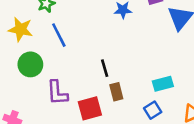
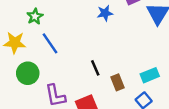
brown rectangle: (116, 92) -> (118, 82), moved

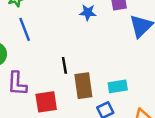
brown rectangle: (118, 82) -> (83, 86), size x1.5

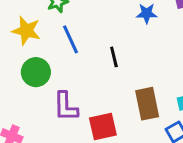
black line: (64, 65) -> (114, 57), moved

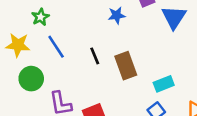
brown rectangle: (147, 104) -> (126, 66), moved

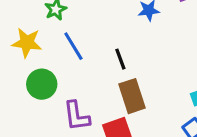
brown rectangle: (126, 66) -> (132, 96), moved

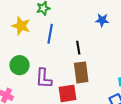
blue line: (73, 46) -> (50, 34), turned 30
green circle: (42, 84) -> (20, 65), moved

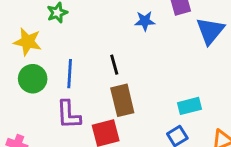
blue line: (50, 34) -> (70, 74), moved
green circle: (20, 65) -> (33, 79), moved

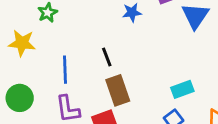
green circle: (33, 79) -> (20, 98), moved

